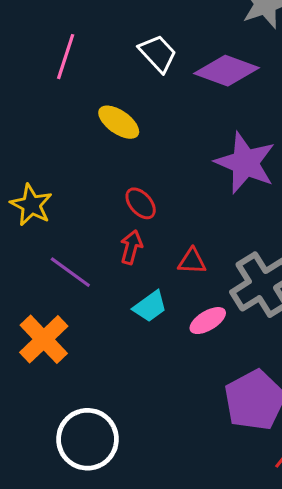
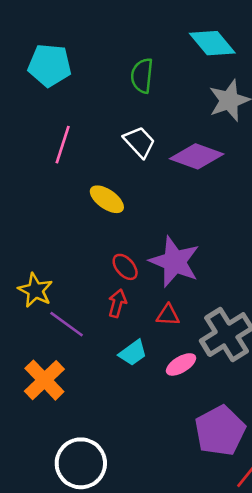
purple star: (245, 163) -> (175, 262), moved
yellow star: (31, 205) -> (35, 290), moved

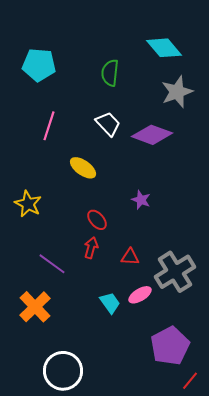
purple star: (175, 262) -> (141, 200), moved, size x0.5
yellow star: (35, 290) -> (28, 204), moved
cyan trapezoid: (133, 353) -> (110, 303), moved, turned -90

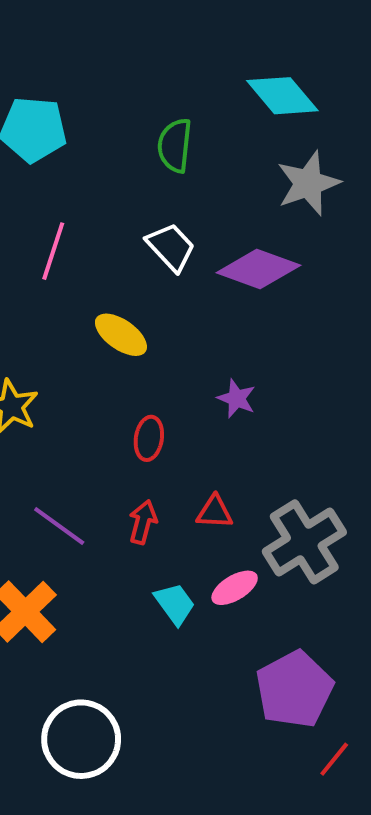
red ellipse: (97, 220) -> (149, 438), turned 50
red arrow: (91, 248) -> (143, 522), moved

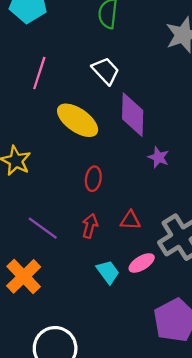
purple diamond: (258, 269) -> (133, 115), moved, turned 72
yellow ellipse: (121, 335) -> (78, 120), size x1.4
purple star: (237, 398) -> (158, 157), moved

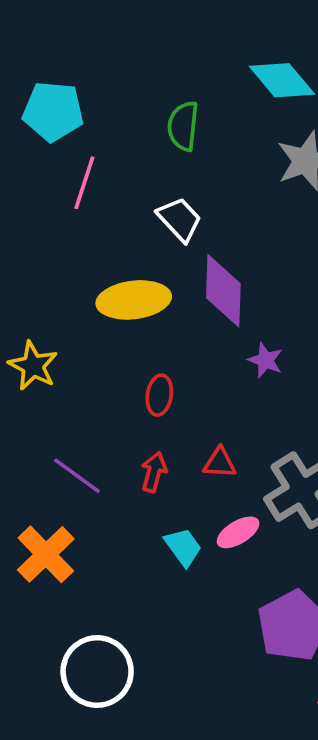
pink line: (39, 73) -> (84, 183), moved
yellow ellipse: (78, 120) -> (134, 300), turned -42

